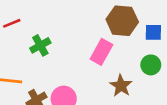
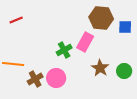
green cross: (40, 45) -> (64, 50), moved
green circle: (151, 65) -> (124, 71), moved

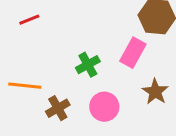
green cross: (64, 50) -> (88, 65), moved
pink circle: (56, 78) -> (104, 107), moved

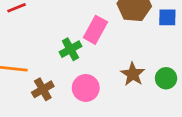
pink rectangle: (133, 53) -> (95, 30), moved

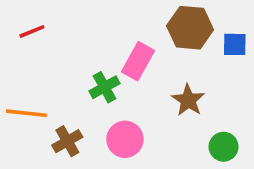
brown star: (133, 74) -> (188, 100), moved
green circle: (166, 78) -> (224, 147), moved

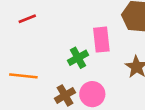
pink rectangle: (138, 61) -> (101, 40), turned -35
brown cross: (67, 141) -> (65, 95), moved

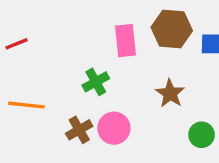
red line: (27, 19) -> (16, 44), moved
pink rectangle: (101, 40) -> (126, 41), moved

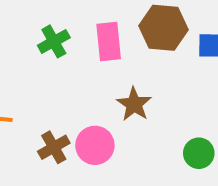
green cross: (96, 82) -> (54, 41), moved
brown star: (170, 93) -> (134, 104), moved

